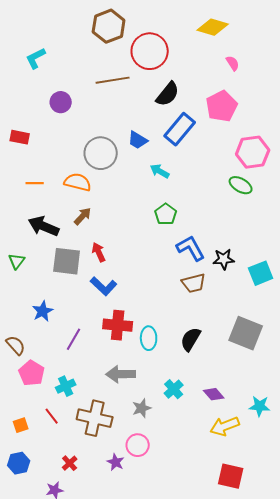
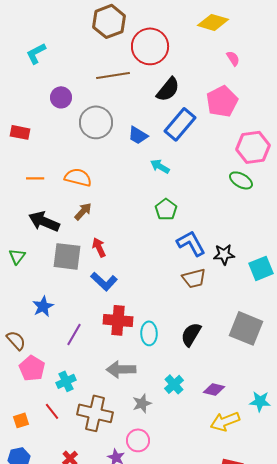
gray circle: (101, 153) -> (96, 122), moved
purple diamond: (214, 394) -> (214, 389), turned -35

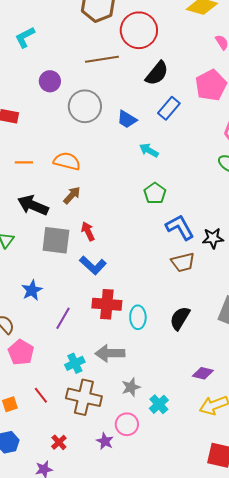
blue rectangle: (180, 124) -> (169, 108), size x0.7
cyan cross: (66, 381) -> (75, 363), moved
cyan cross: (174, 384) -> (159, 404), moved

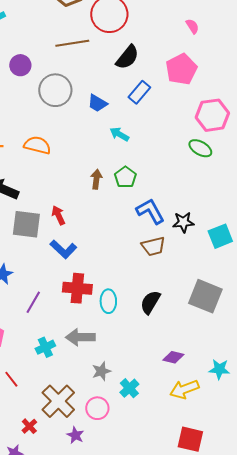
brown arrow: (72, 195) -> (96, 179), moved, turned -36
brown cross: (84, 397) -> (58, 401), moved, turned 32
purple star: (105, 441) -> (75, 435), moved

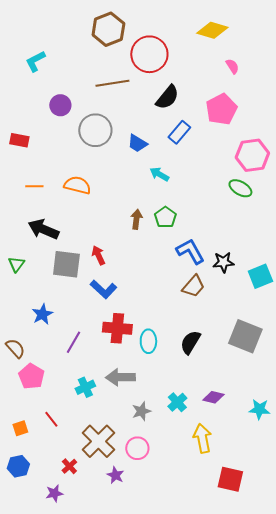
brown trapezoid: (153, 246) -> (193, 286), turned -35
cyan cross: (129, 388) -> (177, 402), moved
yellow arrow: (184, 389) -> (202, 438), moved, turned 100

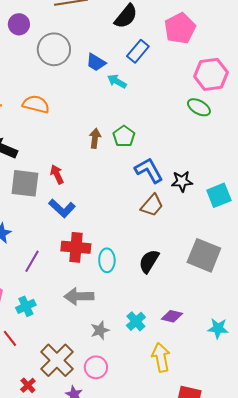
cyan arrow: (159, 174) -> (117, 81), moved
cyan cross: (85, 387) -> (26, 306), moved

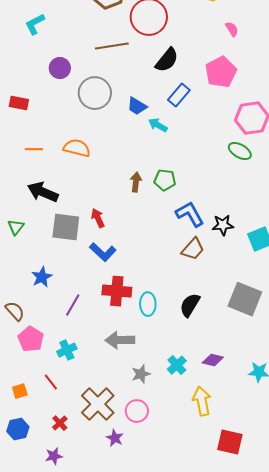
green pentagon: (124, 136) -> (165, 180), turned -30
red cross: (28, 385) -> (60, 423), moved

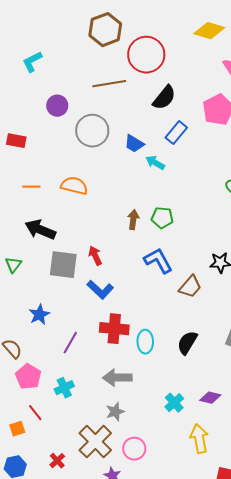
blue L-shape: (190, 214) -> (158, 261), moved
gray star: (141, 374) -> (115, 412), moved
red line: (51, 382) -> (35, 413), moved

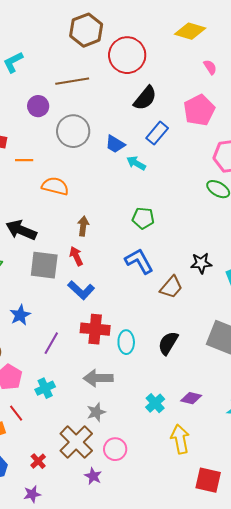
brown line: (109, 84) -> (72, 81), moved
orange line: (31, 187) -> (24, 160), moved
brown arrow: (133, 220) -> (83, 226), moved

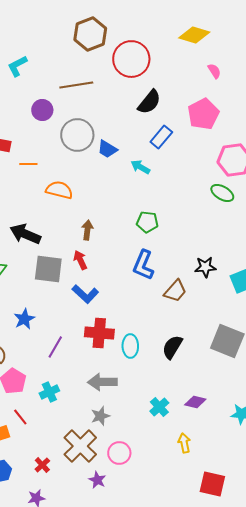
blue trapezoid: (115, 144) -> (107, 149), moved
blue L-shape: (139, 261) -> (143, 265), turned -128
yellow arrow: (180, 439) -> (184, 443), size x0.7

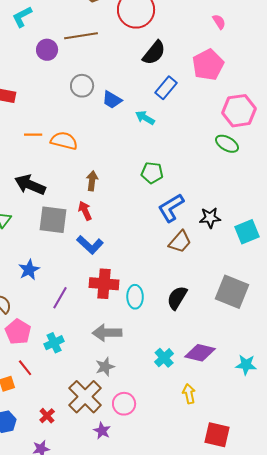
purple circle: (42, 110) -> (47, 50), moved
gray circle: (77, 135) -> (82, 86), size x0.7
orange line: (28, 164) -> (33, 135), moved
blue L-shape: (143, 265) -> (171, 208), moved, turned 36
purple diamond: (195, 402) -> (200, 353), size x1.4

